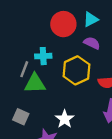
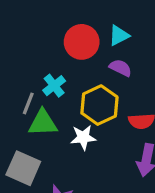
cyan cross: (43, 56) -> (54, 86), turned -35
gray square: (21, 117) -> (23, 168), size x1.5
white star: (65, 119) -> (83, 137), moved, turned 30

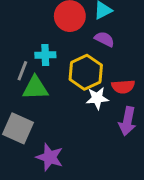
cyan cross: (54, 86) -> (45, 55), turned 36
white star: (83, 137) -> (97, 98), moved

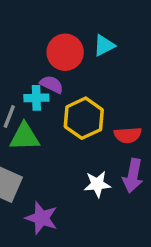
purple semicircle: (104, 39) -> (52, 84), moved
white star: (97, 98) -> (97, 184), moved

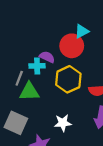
red circle: (65, 52) -> (72, 46), moved
white star: (97, 184) -> (63, 123), moved

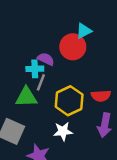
gray line: (19, 78) -> (41, 82), moved
yellow hexagon: (68, 79) -> (69, 101), moved

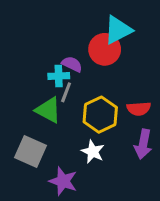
cyan triangle: (84, 31) -> (118, 30), size x1.5
green triangle: (26, 97) -> (48, 110), turned 30
white star: (63, 131) -> (93, 152), turned 30

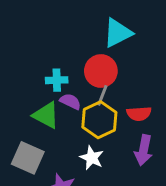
red circle: (105, 49) -> (101, 71), moved
purple semicircle: (72, 64) -> (70, 101), moved
gray line: (66, 92) -> (102, 95), moved

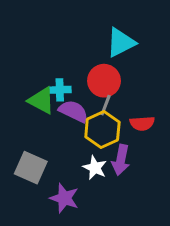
purple semicircle: (70, 101) -> (73, 111), size x1.4
green triangle: (46, 115) -> (41, 101), moved
purple arrow: (144, 150) -> (121, 160), moved

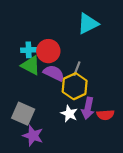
red circle: (104, 81) -> (48, 51), moved
cyan cross: (60, 90) -> (29, 50), moved
red semicircle: (142, 123) -> (105, 115), moved
purple star: (64, 198) -> (33, 136), moved

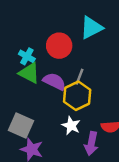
cyan cross: (29, 50) -> (27, 56), turned 32
red circle: (48, 51) -> (59, 46), moved
purple arrow: (88, 108) -> (91, 143), moved

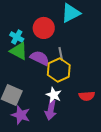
gray line: (79, 77) -> (61, 54), turned -32
purple arrow: (91, 143) -> (51, 110), moved

